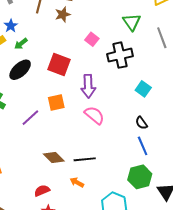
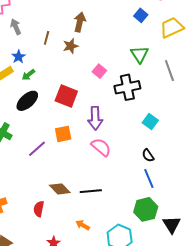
orange arrow: (77, 182) -> (83, 225), moved
red semicircle: (42, 191) -> (39, 209), moved, turned -56

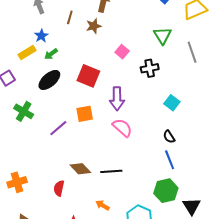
black cross: (127, 87) -> (150, 68), size x0.7

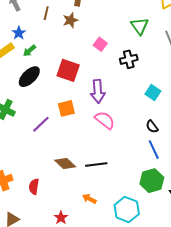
red semicircle: (59, 188) -> (34, 187), moved

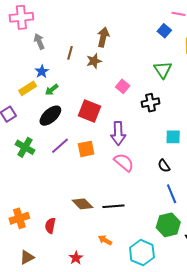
cyan square: (153, 93) -> (173, 137), turned -35
purple line: (41, 124) -> (60, 146), moved
black semicircle: (152, 127) -> (164, 166), moved

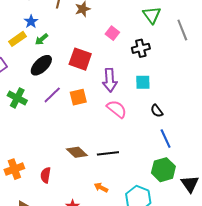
cyan square: (173, 137) -> (143, 82), moved

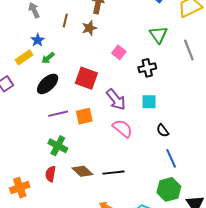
purple arrow: (110, 80) -> (116, 99), turned -35
purple line: (52, 95) -> (58, 114), turned 30
green cross: (17, 98) -> (58, 146), moved
red semicircle: (46, 175) -> (50, 174), moved

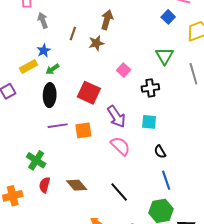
black ellipse: (48, 84) -> (50, 95), turned -50
green cross: (58, 146) -> (36, 160), moved
black line: (113, 173) -> (119, 192), moved, turned 50

